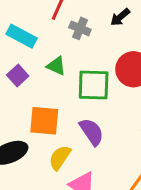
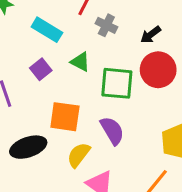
black arrow: (120, 17) -> (151, 35), moved

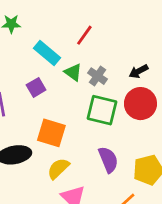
gray cross: (106, 25) -> (98, 76), moved
green triangle: (80, 62) -> (73, 72), moved
purple semicircle: (112, 131) -> (108, 160), moved

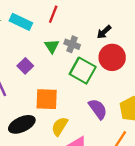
cyan rectangle: (47, 53) -> (21, 22), moved
green triangle: (73, 72) -> (52, 46), turned 35
green square: (102, 110) -> (83, 71), turned 30

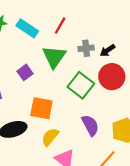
gray cross: (72, 44) -> (86, 48), moved, turned -35
green triangle: (52, 46) -> (54, 57), size x1.6

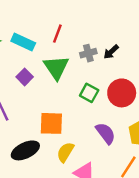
purple square: (25, 72) -> (25, 77), moved
red circle: (112, 77) -> (122, 93), moved
green square: (81, 85) -> (89, 93), size x0.7

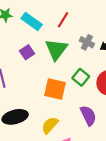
gray cross: (88, 53) -> (87, 42), turned 32
orange square: (51, 123) -> (55, 89), moved

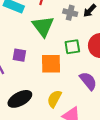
purple square: (27, 52) -> (19, 55), moved, turned -32
green square: (81, 77) -> (72, 47), turned -35

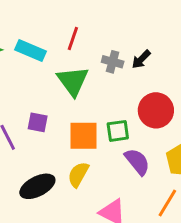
green square: (72, 47) -> (118, 131), moved
yellow semicircle: (54, 99) -> (78, 174), moved

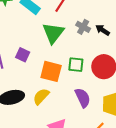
black arrow: (141, 59) -> (103, 30), turned 64
green square: (118, 131) -> (76, 65), moved

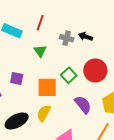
green triangle: (53, 33) -> (40, 51), size x0.6
green square: (76, 65) -> (69, 75), turned -35

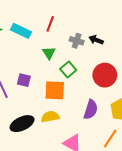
green square: (69, 75) -> (68, 69), moved
purple semicircle: (83, 105) -> (91, 109), turned 54
yellow semicircle: (44, 113) -> (50, 117), turned 48

